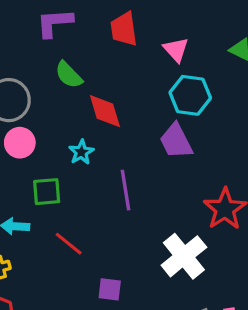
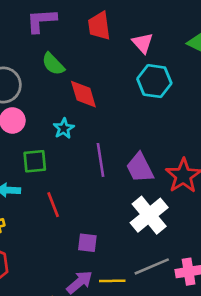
purple trapezoid: (176, 141) -> (140, 168), moved
red line: (69, 244) -> (53, 205), turned 30

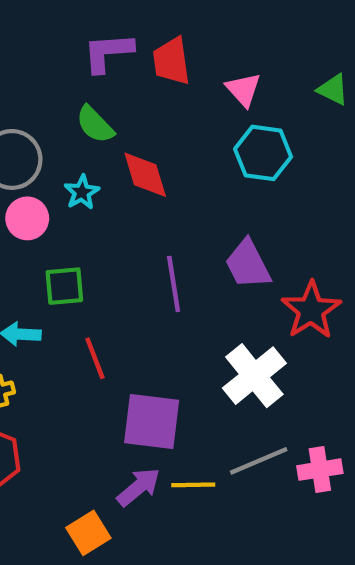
purple L-shape: (41, 21) -> (108, 52), moved
cyan star: (64, 128) -> (82, 192), moved
purple trapezoid: (140, 168) -> (248, 264), moved
purple square: (87, 243) -> (152, 422), size x1.8

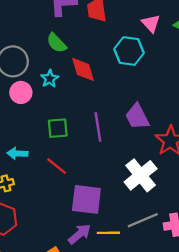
pink triangle: (243, 90) -> (151, 23), moved
cyan hexagon: (263, 153) -> (129, 51), moved
green square: (64, 286) -> (58, 128), moved
red line: (95, 358) -> (57, 166), turned -30

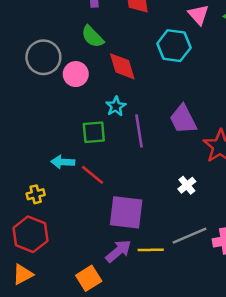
cyan star: (50, 79) -> (116, 106), moved
pink circle: (21, 92) -> (76, 74), moved
cyan arrow: (17, 153) -> (63, 162), moved
white cross: (141, 175) -> (187, 185), size x0.5

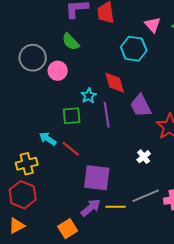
red diamond: (122, 66) -> (115, 83), moved
cyan arrow: (63, 162) -> (48, 139), turned 30
yellow cross: (36, 194) -> (27, 164), size x1.5

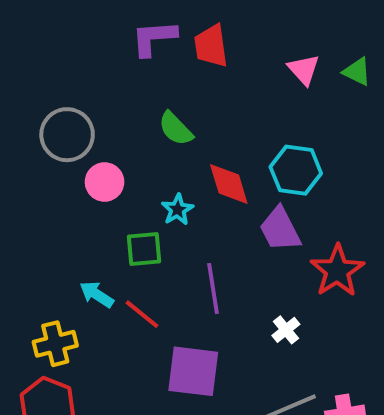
green semicircle: (71, 42) -> (176, 129), moved
cyan hexagon: (134, 49) -> (296, 170), moved
pink circle: (58, 71) -> (105, 182), moved
purple line: (107, 115) -> (213, 288), moved

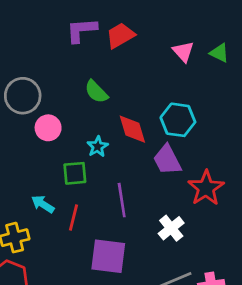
red trapezoid: (211, 46) -> (120, 35), turned 68
red line: (142, 314) -> (74, 217), turned 65
white cross: (286, 330) -> (171, 228), size x1.4

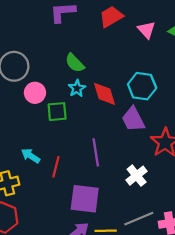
red trapezoid: (120, 35) -> (111, 17), moved
cyan star: (98, 147) -> (77, 88), moved
green square: (75, 173) -> (57, 112), moved

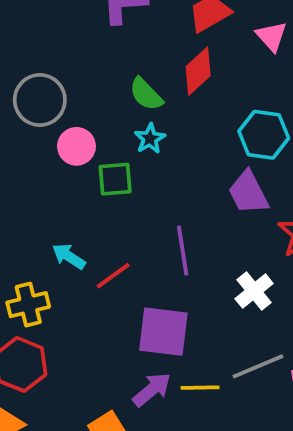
red diamond: (105, 94) -> (198, 71), moved, turned 64
red line: (56, 167) -> (113, 276), turned 40

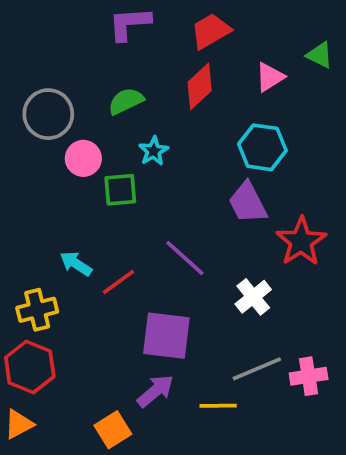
pink triangle: (271, 36) -> (270, 77), moved, turned 40
green semicircle: (146, 94) -> (126, 101), moved, turned 108
purple line: (183, 251) -> (185, 258), turned -39
yellow line: (200, 388) -> (218, 406), moved

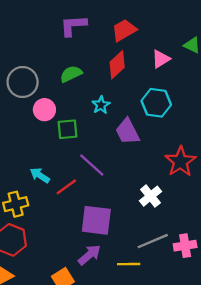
cyan star: (153, 151) -> (101, 105), moved
purple trapezoid: (248, 203) -> (127, 132), moved
purple line: (185, 258) -> (92, 165), moved

